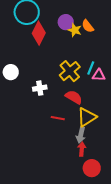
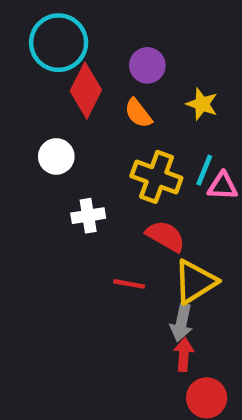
orange semicircle: (88, 26) -> (138, 113), moved
yellow star: (75, 30) -> (202, 104), moved
yellow cross: (70, 71) -> (156, 177), turned -30
white circle: (11, 72) -> (56, 156), moved

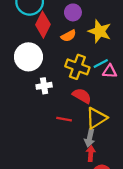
yellow star: (202, 104) -> (100, 31), size x1.5
orange semicircle: (138, 113) -> (68, 36), turned -80
white circle: (56, 156) -> (28, 57), size x1.6
cyan line: (204, 170) -> (101, 64), turned 40

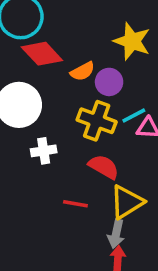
purple circle: (73, 12) -> (109, 82), moved
red diamond: (43, 25) -> (42, 54), turned -70
yellow star: (100, 31) -> (132, 41), moved

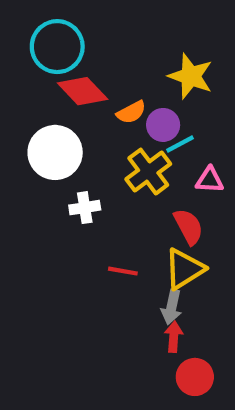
cyan line: (134, 116) -> (180, 144), moved
yellow cross: (97, 121) -> (148, 172), turned 33
red semicircle: (104, 167) -> (188, 227), moved, turned 32

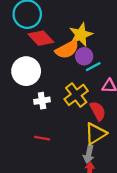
yellow star: (191, 76) -> (81, 35), moved, turned 30
orange semicircle: (131, 112) -> (67, 49), size x1.5
yellow cross: (148, 172) -> (76, 95), moved
red line: (123, 271) -> (42, 138), moved

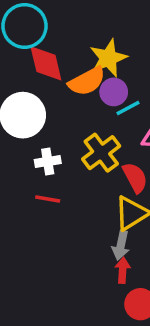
red diamond: (41, 38) -> (46, 63), turned 30
red line: (42, 138) -> (48, 199), moved

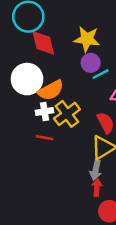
yellow star: (108, 58) -> (87, 39), turned 30
orange semicircle: (87, 81) -> (51, 90), moved
yellow cross: (101, 153) -> (67, 114), moved

